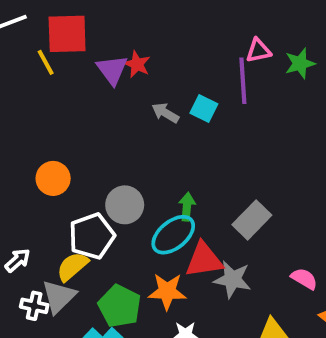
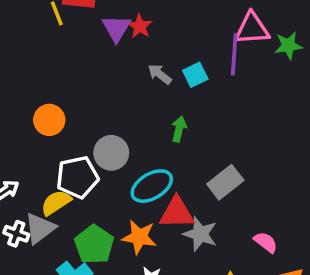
pink triangle: (258, 51) -> (252, 29), size x1.5
cyan square: (204, 108) -> (195, 75), turned 30
green arrow: (187, 207) -> (179, 129), moved

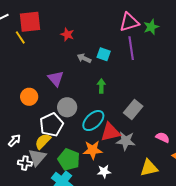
purple triangle: (116, 28) -> (56, 79), moved
purple line: (234, 54) -> (131, 48), moved
cyan square: (195, 75) -> (104, 54), turned -32

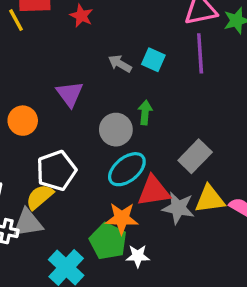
red star: (67, 34) -> (81, 16), moved
gray circle: (67, 107) -> (116, 130), moved
gray triangle: (37, 157) -> (28, 223), turned 36
green pentagon: (69, 160) -> (108, 241), moved
yellow triangle: (149, 168) -> (210, 199), moved

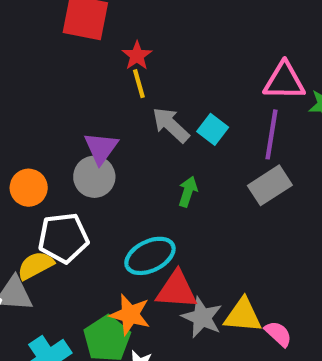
yellow line: (16, 20) -> (139, 84), moved
gray arrow: (120, 64) -> (171, 125), size x1.4
orange circle: (23, 121) -> (29, 188), moved
gray circle: (116, 130) -> (94, 177), moved
gray rectangle: (195, 156) -> (270, 185), moved

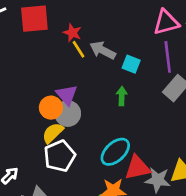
gray arrow: (171, 125) -> (103, 50), moved
orange circle: (29, 188) -> (51, 108), moved
green arrow: (188, 192) -> (122, 96), moved
yellow semicircle: (35, 265) -> (53, 133), moved

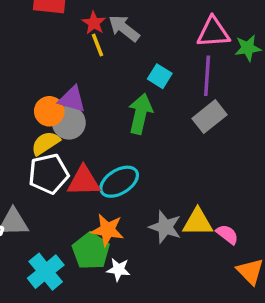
gray arrow: (103, 50) -> (124, 28), moved
purple triangle: (67, 95) -> (72, 99), turned -45
green arrow: (122, 96) -> (140, 114), size x1.6
red triangle: (137, 168) -> (84, 181), moved

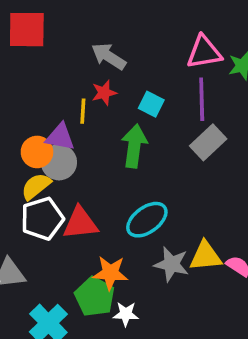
red star: (94, 23) -> (104, 93), moved, turned 30
yellow line: (97, 45) -> (83, 111), moved, turned 30
cyan ellipse: (119, 182) -> (147, 220), moved

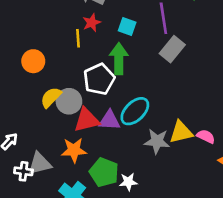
purple triangle: (60, 137) -> (109, 120), moved
orange circle: (37, 152) -> (33, 61), moved
gray circle: (59, 162) -> (69, 101), moved
white pentagon: (42, 219) -> (99, 79), moved
orange star: (110, 273) -> (74, 150), moved

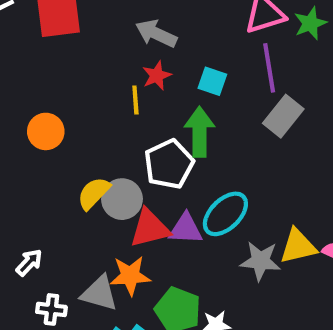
orange circle: (33, 61) -> (46, 131), moved
gray triangle: (40, 163) -> (99, 293), moved, turned 30

